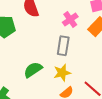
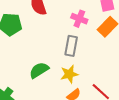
pink cross: (70, 19) -> (79, 19), turned -35

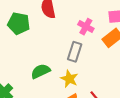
yellow star: (69, 74) -> (69, 79), turned 30

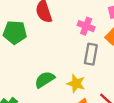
gray rectangle: (75, 52) -> (91, 54), moved

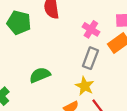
yellow star: (76, 84) -> (85, 86), moved

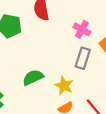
yellow star: (85, 86) -> (64, 86), moved

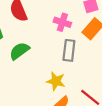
green semicircle: (33, 77) -> (19, 51), moved

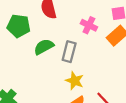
gray rectangle: (69, 50) -> (69, 52), moved

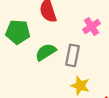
pink cross: (89, 25) -> (91, 26), turned 35

